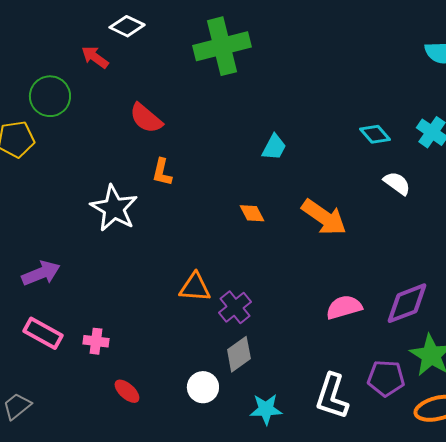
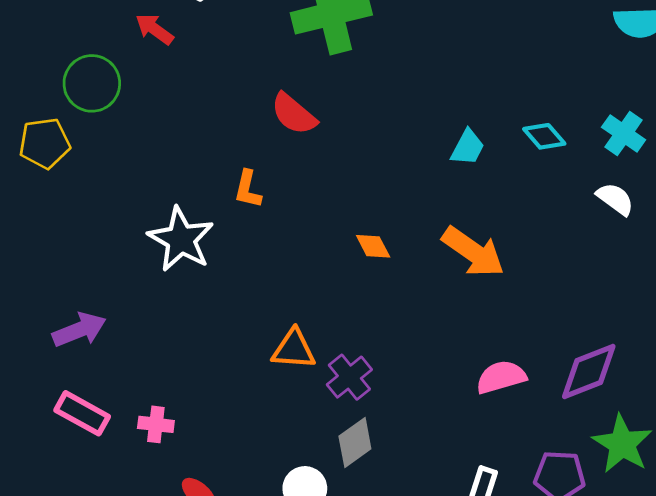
red semicircle: (146, 118) -> (294, 114), moved
cyan trapezoid: (274, 147) -> (468, 147), moved
white semicircle: (397, 183) -> (615, 199), moved

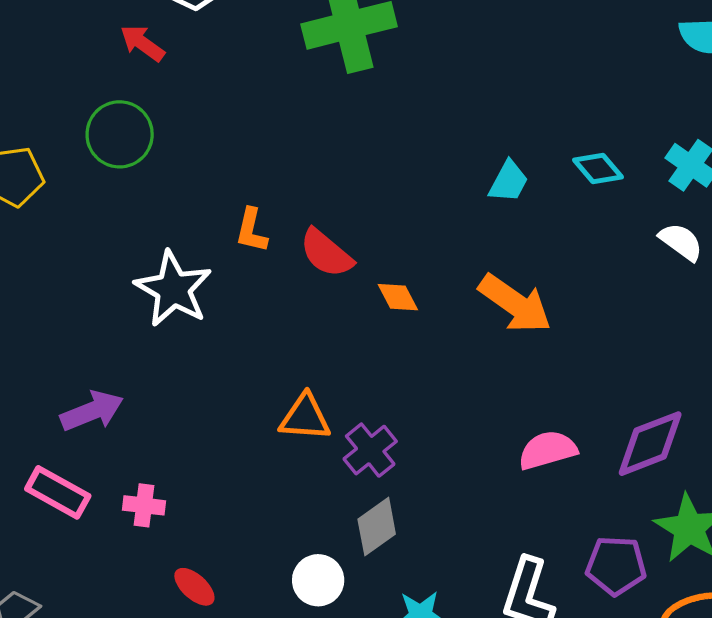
green circle: (92, 83) -> (120, 134), moved
red semicircle: (294, 114) -> (326, 253), moved
purple arrow: (79, 330) -> (92, 411), moved

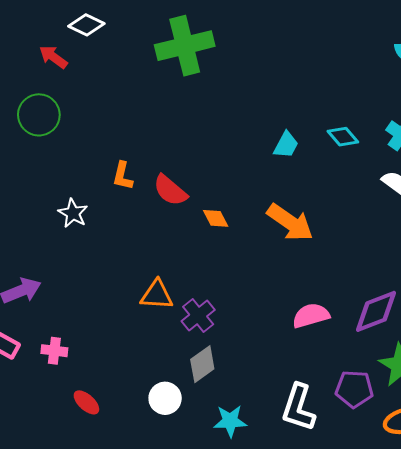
white star: (173, 289) -> (73, 213), size x0.6

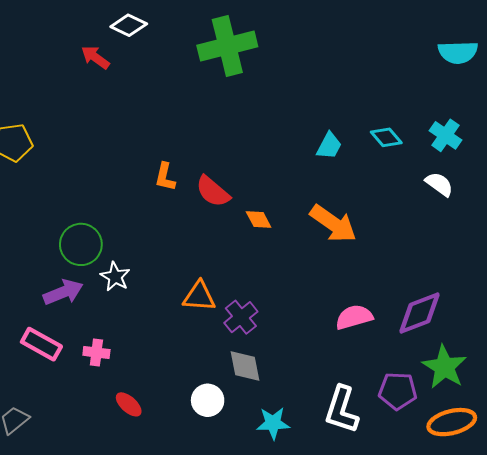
green circle: (39, 115) -> (81, 244), moved
white star: (73, 213) -> (115, 277), moved
gray diamond: (202, 364) -> (245, 366), turned -66

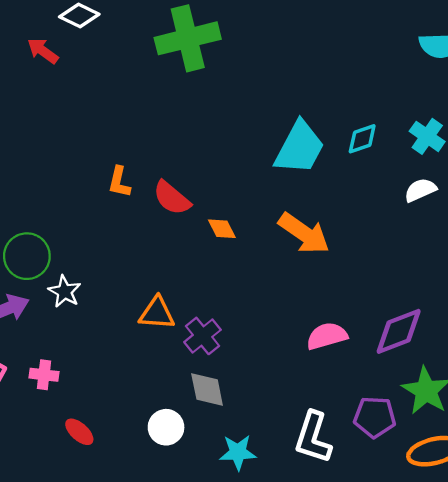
cyan diamond: (386, 137) -> (362, 139), turned -68
cyan trapezoid: (329, 146) -> (299, 148), size x1.8
white semicircle: (439, 184) -> (420, 190), turned -60

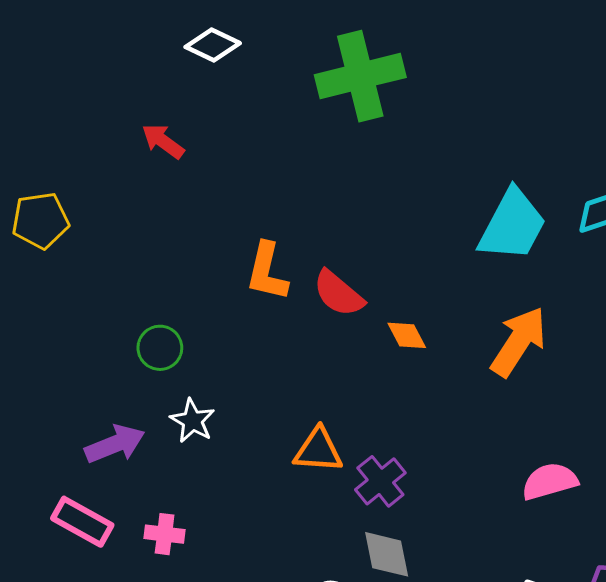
red arrow: (43, 51) -> (163, 141), moved
orange L-shape: (119, 182) -> (267, 272), size x1.4
orange arrow: (304, 233) -> (519, 342), turned -92
green circle: (27, 256) -> (160, 348), moved, size x0.7

